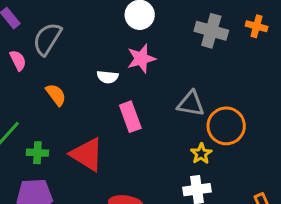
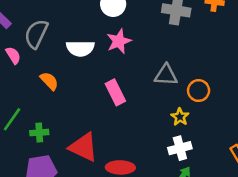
white semicircle: (108, 77) -> (80, 48), moved, size x1.5
orange circle: (226, 126) -> (199, 91), size x0.7
red triangle: (87, 154) -> (83, 147), moved

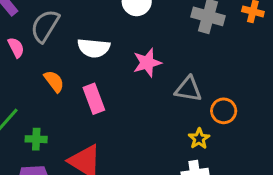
pink star: (119, 41) -> (147, 63), moved
pink rectangle: (115, 92) -> (94, 99), moved

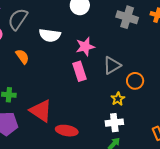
gray triangle: (188, 89) -> (112, 65), turned -42
pink rectangle: (94, 99) -> (80, 71), moved

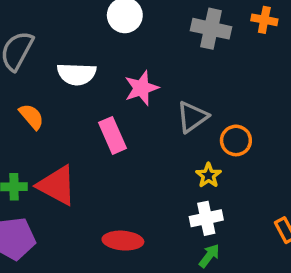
pink rectangle: (80, 71) -> (112, 135), moved
red triangle: (41, 111) -> (57, 185), moved

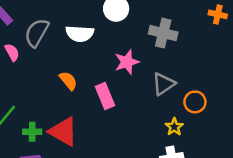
gray cross: (211, 29) -> (163, 33), moved
white semicircle: (77, 74) -> (80, 34), moved
orange semicircle: (31, 117) -> (68, 81), moved

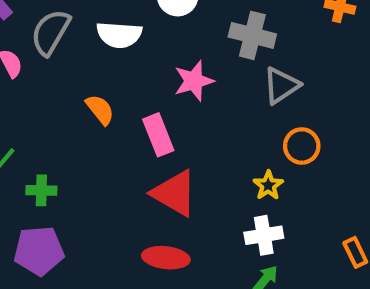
gray triangle: (164, 84) -> (281, 86), moved
red triangle: (63, 132) -> (175, 193), moved

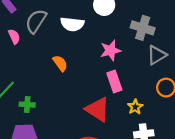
pink rectangle: (158, 135) -> (114, 82), moved
yellow star: (268, 185) -> (135, 107), moved

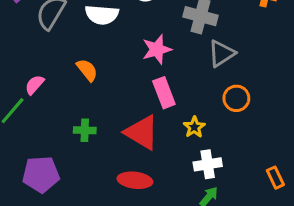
pink semicircle: (14, 37) -> (34, 85), moved, turned -112
green cross: (27, 105) -> (85, 130), moved

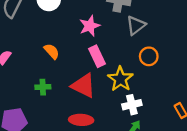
orange semicircle: (87, 70) -> (52, 51), moved
yellow star: (194, 127) -> (120, 79), size x1.6

